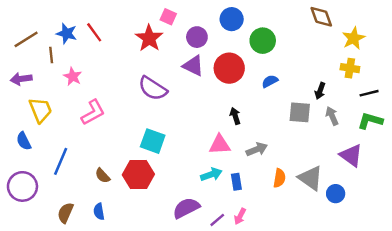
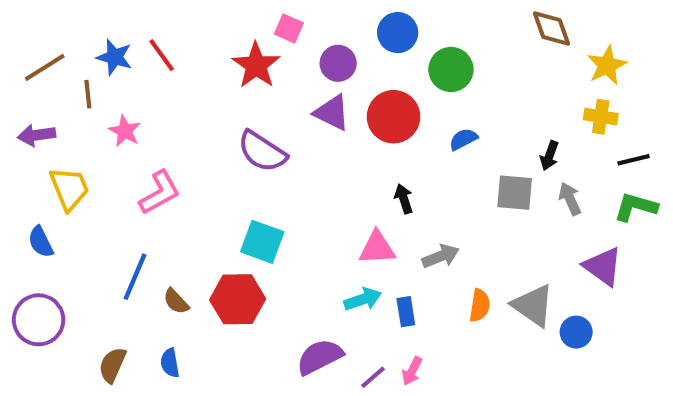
blue line: (61, 161) -> (135, 277), moved

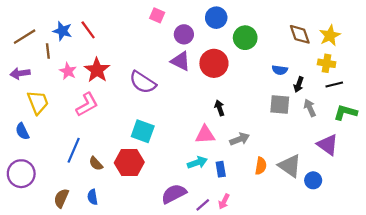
brown diamond: (551, 28) -> (300, 34), moved
red star: (256, 65) -> (97, 70), moved
blue semicircle: (463, 139) -> (280, 70), moved, turned -144
black line: (634, 160) -> (334, 84), moved

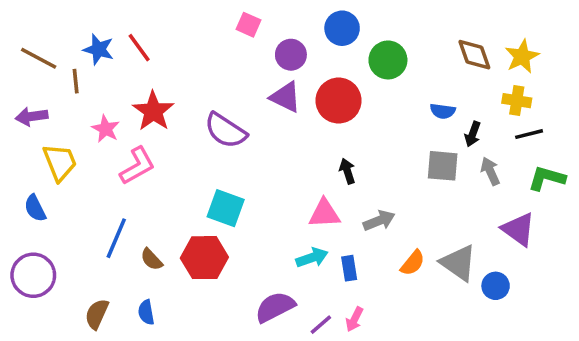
brown line: (25, 37) -> (39, 58), turned 60
pink star: (68, 71) -> (106, 129), moved
orange semicircle: (261, 166) -> (413, 263), turned 30

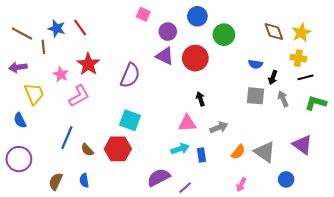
purple semicircle: (226, 131) -> (130, 75), turned -100
purple triangle: (519, 229) -> (302, 145), moved
blue circle: (496, 286) -> (286, 179), moved
pink arrow: (354, 319) -> (241, 185), moved

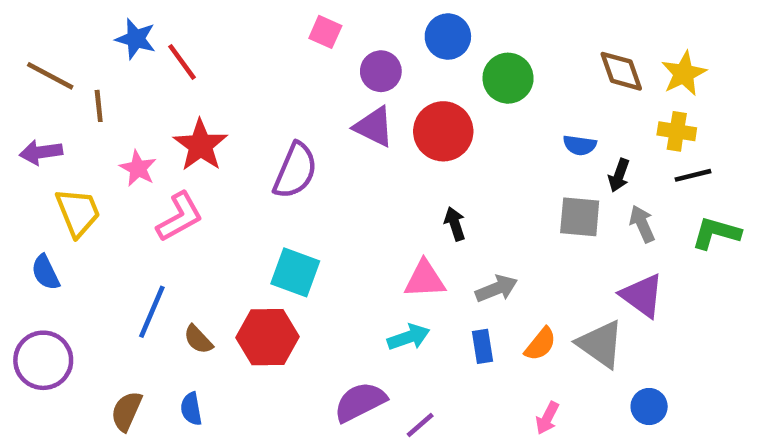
blue star: (57, 29) -> (136, 39), moved
purple triangle: (302, 145) -> (642, 296), moved
blue rectangle: (201, 155) -> (483, 346), moved

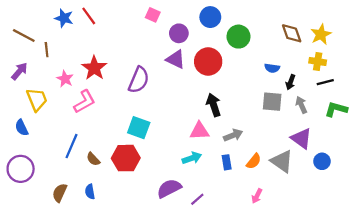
red line: (182, 62) -> (89, 16), moved
purple arrow: (41, 152) -> (19, 71), turned 138
black arrow: (455, 224) -> (214, 105), size x1.5
blue circle: (649, 407) -> (322, 161), moved

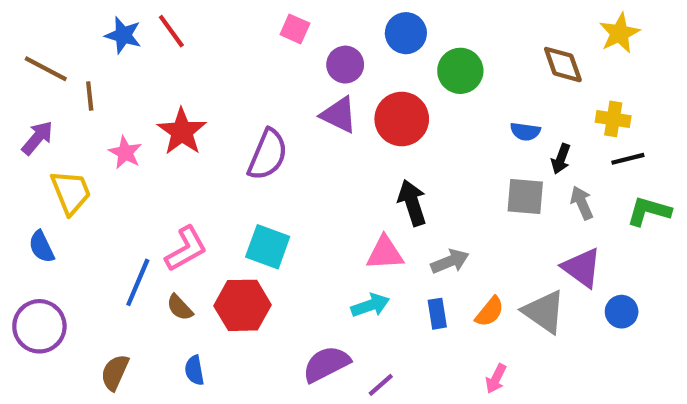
yellow star: (321, 34) -> (619, 33), moved
pink L-shape: (85, 102) -> (186, 249), moved
blue semicircle: (90, 192) -> (194, 370), moved

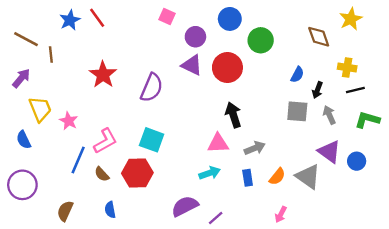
blue star: (123, 35) -> (70, 20), turned 30
blue semicircle: (525, 132) -> (297, 75), turned -70
pink star: (125, 152) -> (69, 121), moved
blue circle: (622, 312) -> (357, 161), moved

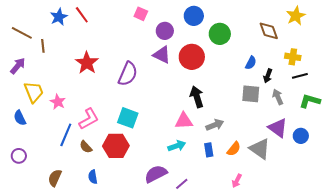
purple circle: (22, 185) -> (19, 156), size x0.6

